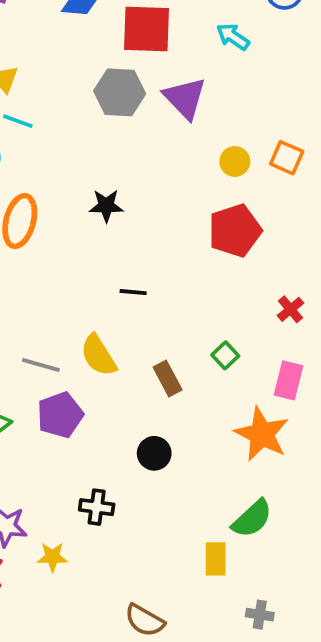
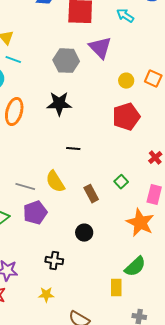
gray hexagon: (120, 92) -> (66, 61), moved
black star: (106, 206) -> (59, 104), size x1.4
yellow star: (52, 557) -> (46, 295), moved

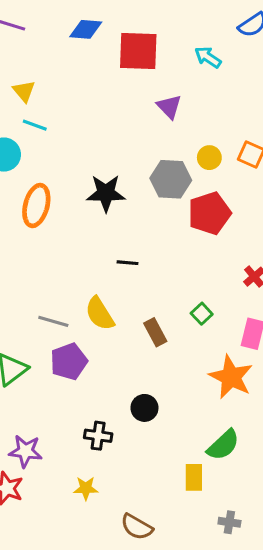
purple triangle: (100, 48) -> (169, 107), size x0.7
gray hexagon: (66, 61) -> (171, 179), moved
black circle: (84, 233) -> (144, 408), moved

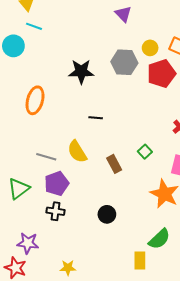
orange ellipse: (36, 206) -> (35, 100), moved
red pentagon: (209, 213) -> (161, 74), moved
black cross: (98, 436) -> (56, 211), moved

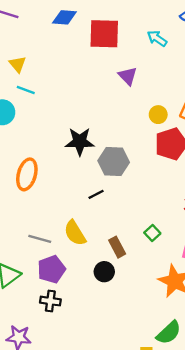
gray hexagon: (124, 62) -> (114, 162), moved
black line: (96, 118) -> (96, 194), turned -32
black circle: (107, 214) -> (104, 272), moved

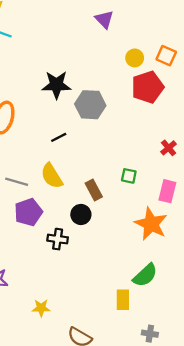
black line: (96, 194) -> (59, 137), moved
green square: (152, 233) -> (129, 176), turned -35
black cross: (50, 301) -> (58, 239), moved

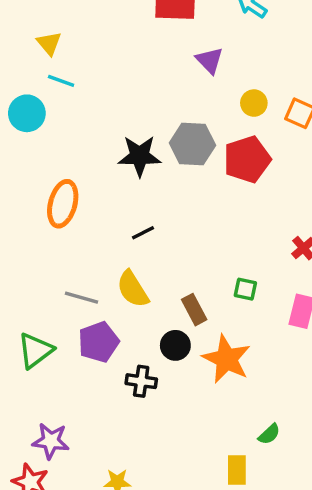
yellow circle: (135, 58) -> (254, 103), moved
red pentagon: (148, 87) -> (247, 159), moved
gray hexagon: (90, 105) -> (192, 144), moved
orange star: (151, 224) -> (227, 359), moved
green semicircle: (145, 275) -> (269, 434), size x0.6

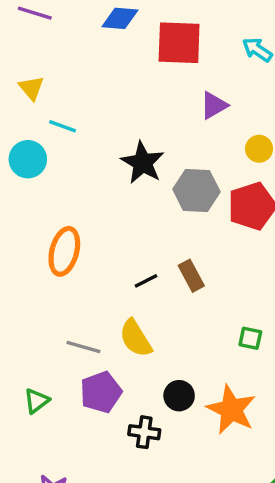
yellow triangle: (49, 43) -> (31, 88), moved
purple triangle: (209, 60) -> (214, 105), turned 44
black star: (140, 156) -> (143, 163), moved, turned 30
brown rectangle: (194, 310) -> (191, 276), moved
green triangle: (35, 351) -> (37, 401), size x0.7

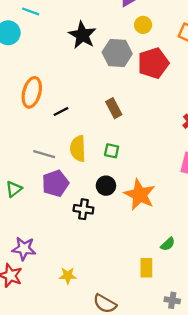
yellow circle: (259, 149) -> (143, 25), moved
black line: (146, 281) -> (61, 111), moved
yellow semicircle: (136, 338) -> (78, 149), turned 30
green square: (250, 338) -> (112, 151), moved

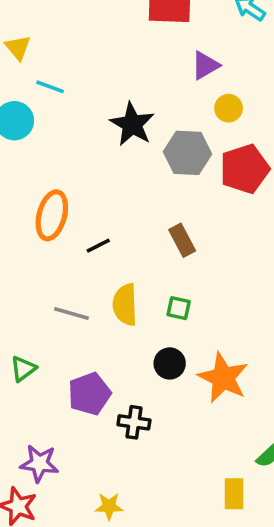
purple pentagon: (55, 183) -> (89, 394), moved
black cross: (83, 209) -> (134, 422), moved

